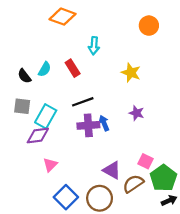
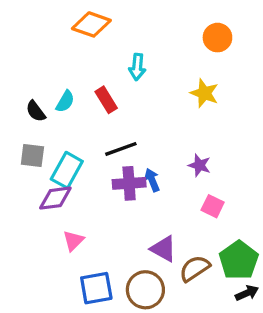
yellow star: (131, 73) -> (204, 93), moved
pink square: (146, 161) -> (213, 206), moved
blue square: (66, 197) -> (96, 288), turned 35

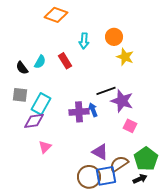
orange circle: (217, 38) -> (114, 37), moved
black line: (121, 149) -> (106, 91), moved
purple star: (199, 165) -> (122, 101), size x1.6
blue square: (96, 288) -> (106, 176), moved
black arrow: (247, 293) -> (140, 179), moved

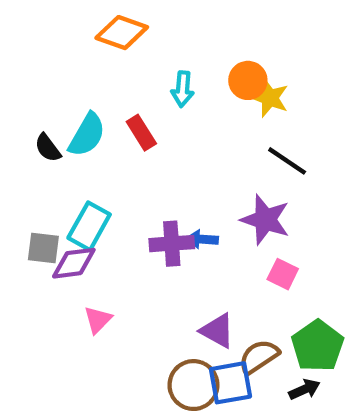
yellow star: (125, 57) -> (270, 98), moved
cyan semicircle: (40, 62) -> (87, 135), size x1.5
black line: (106, 91) -> (287, 161), moved, turned 54
gray square: (20, 95) -> (43, 248), moved
blue arrow: (93, 110) -> (202, 239), turned -64

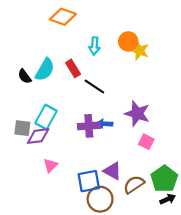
black line: (287, 161) -> (94, 87), moved
blue square: (230, 383) -> (89, 181), moved
black arrow: (304, 389) -> (168, 199), moved

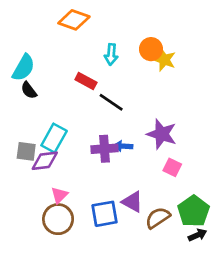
red rectangle: (73, 68) -> (86, 81), turned -30
cyan semicircle: (45, 70) -> (23, 68), moved
brown circle: (100, 199) -> (58, 219), moved

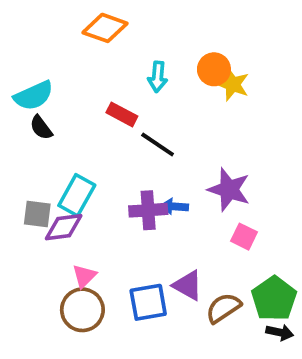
cyan semicircle: (23, 68) -> (34, 96), turned 36
black arrow: (197, 235) -> (280, 332), turned 36

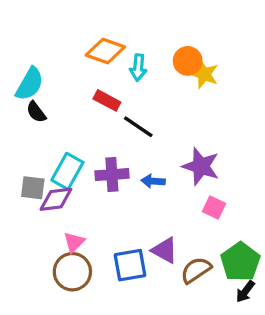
orange diamond: (105, 28) -> (105, 51), moved
cyan semicircle: (34, 96) -> (30, 84), turned -36
purple cross: (148, 210) -> (112, 175), moved
black arrow: (280, 332) -> (245, 291), turned 115

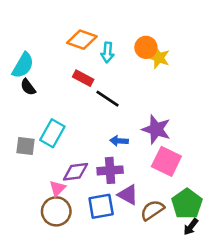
purple cross: (112, 175) -> (110, 170), moved
purple diamond: (56, 199) -> (75, 172), moved
pink square: (214, 207) -> (166, 161), size x1.6

